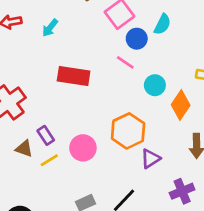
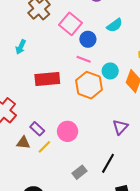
cyan semicircle: (162, 24) -> (115, 25), moved, turned 42
orange hexagon: (128, 131) -> (89, 85), moved

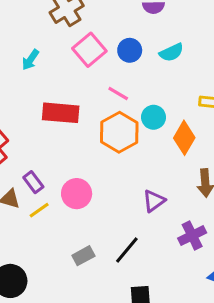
pink square: (70, 24) -> (89, 50), moved
blue circle: (88, 39) -> (130, 50), moved

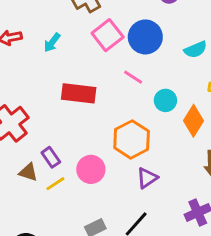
blue circle: (130, 50) -> (145, 37), size x1.5
cyan semicircle: (171, 52) -> (196, 50), moved
orange hexagon: (119, 132) -> (132, 139), moved
purple triangle: (154, 201) -> (147, 178), moved

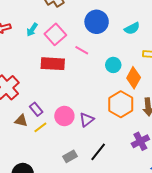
pink square: (108, 35) -> (55, 34), moved
pink line: (133, 77) -> (82, 50), moved
orange hexagon: (132, 139) -> (121, 104), moved
purple triangle: (147, 178) -> (87, 120), moved

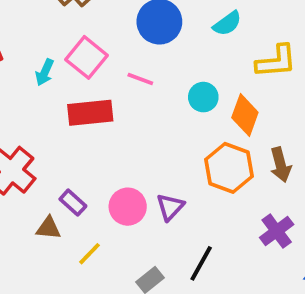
cyan arrow: (32, 30) -> (45, 72), moved
yellow line: (40, 127) -> (89, 254), moved

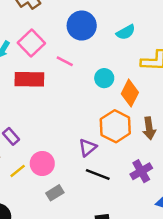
pink circle: (128, 207) -> (42, 164), moved
purple triangle: (170, 207) -> (88, 148), moved
black line: (201, 263) -> (98, 175), moved, turned 75

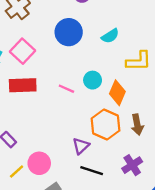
pink line: (65, 61) -> (66, 89), moved

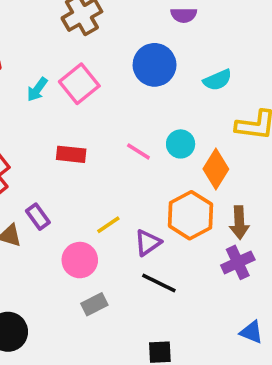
red rectangle: (23, 85) -> (71, 154), moved, size x0.7
purple cross: (132, 165) -> (238, 262), moved
yellow line: (17, 172) -> (108, 225), moved

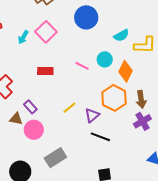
cyan semicircle: (218, 80) -> (121, 35), moved
pink circle: (80, 260) -> (34, 130), moved
gray rectangle: (94, 304) -> (55, 158), moved, size x1.5

